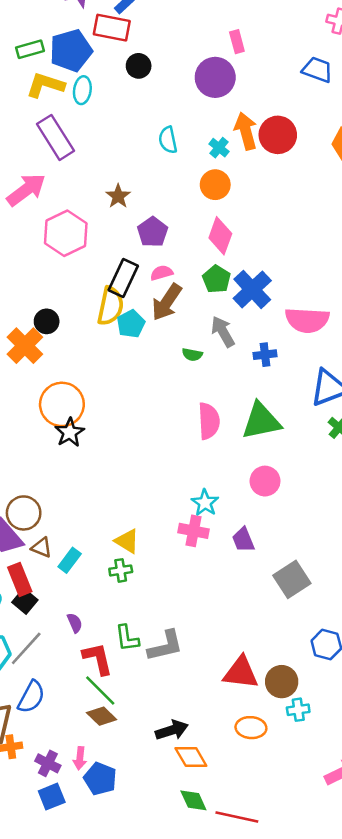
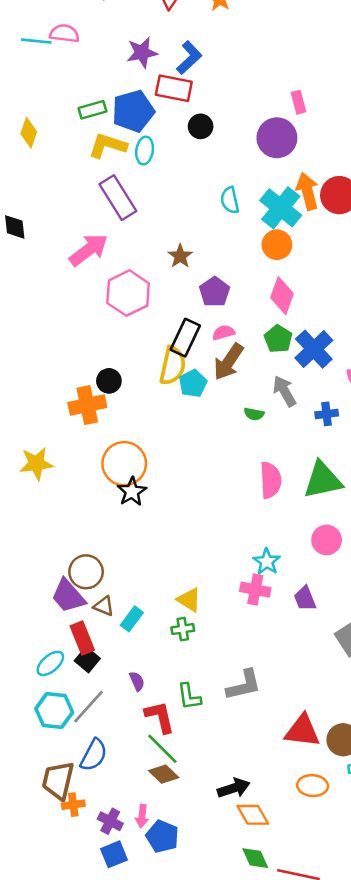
cyan cross: (219, 148) -> (281, 208), size x2.0
orange cross: (25, 346) -> (87, 405), turned 33
gray L-shape: (165, 646) -> (244, 685), moved

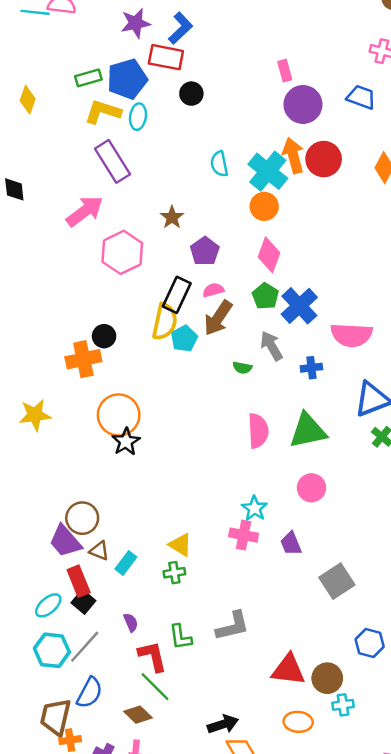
purple circle: (277, 138) -> (303, 104), moved
brown diamond: (164, 774) -> (138, 715), moved

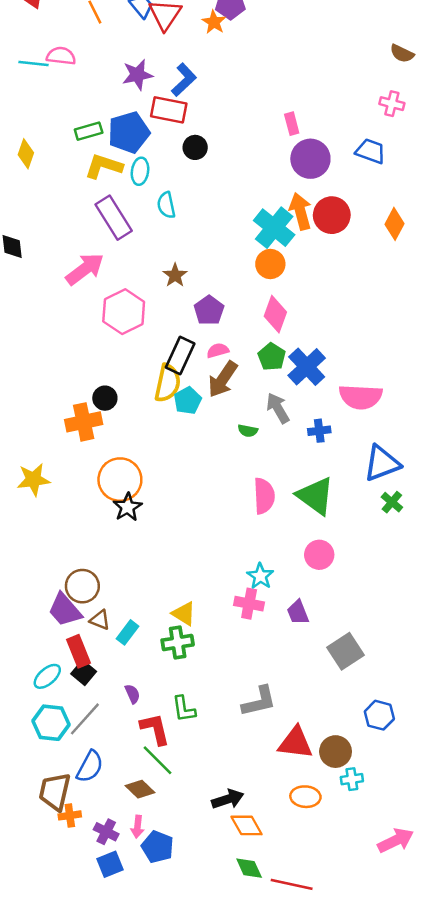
cyan semicircle: (219, 164) -> (166, 205), moved
green triangle: (308, 431) -> (315, 496), turned 48
green cross: (174, 573) -> (178, 642), size x1.4
gray L-shape: (233, 626) -> (259, 701), moved

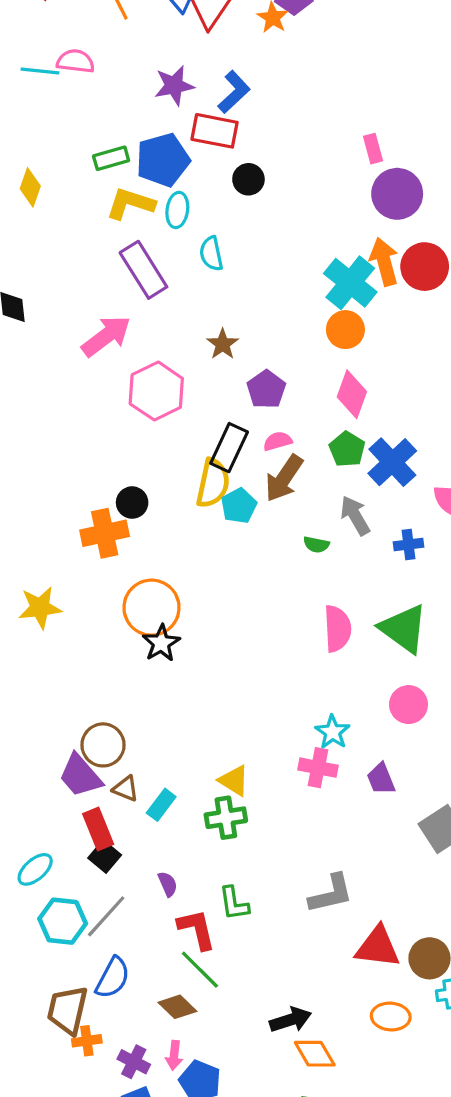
cyan ellipse: (47, 676) -> (35, 869), moved

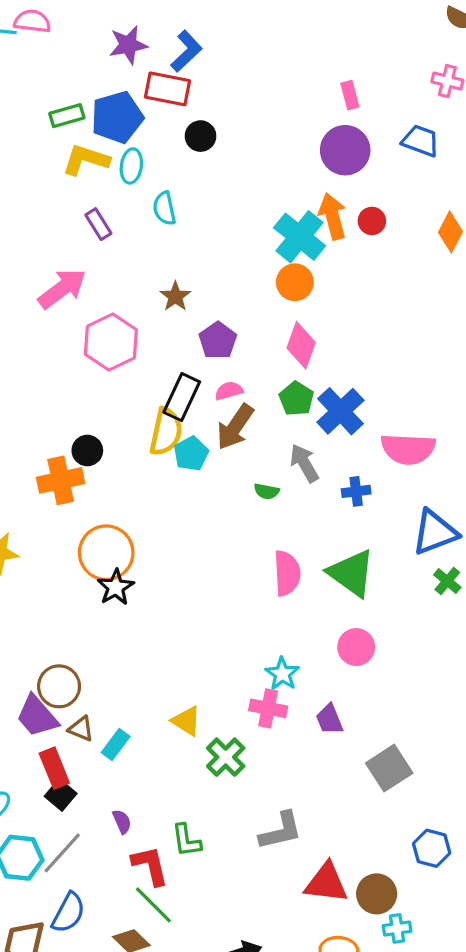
pink rectangle: (373, 149) -> (350, 95), moved
red circle: (425, 267) -> (372, 221), size x0.6
purple rectangle: (143, 270) -> (98, 224), size x0.6
green cross: (226, 818) -> (226, 757), moved, turned -36

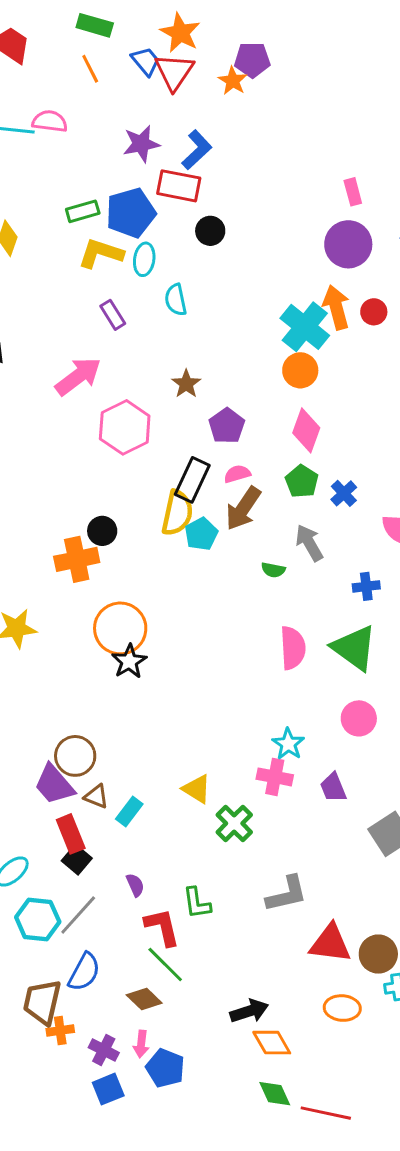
blue cross: (340, 411) -> (344, 493), size x0.6
blue cross: (356, 491) -> (366, 586), moved

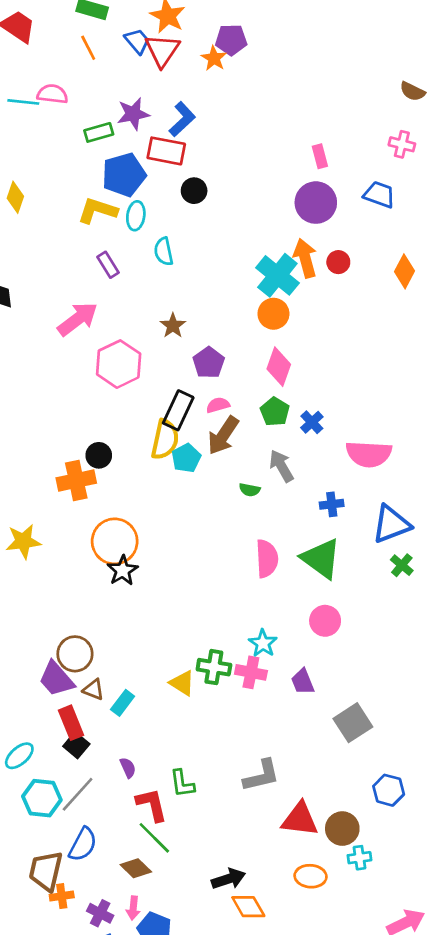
green rectangle: (83, 211) -> (99, 132), moved
green cross: (234, 823) -> (214, 667), moved, turned -36

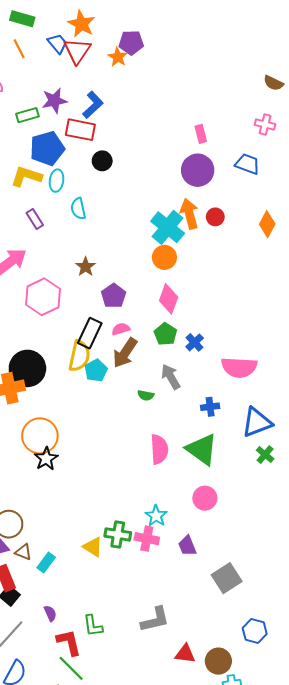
black circle: (99, 455) -> (27, 368), size x1.8
red triangle: (300, 819) -> (185, 654), size x0.7

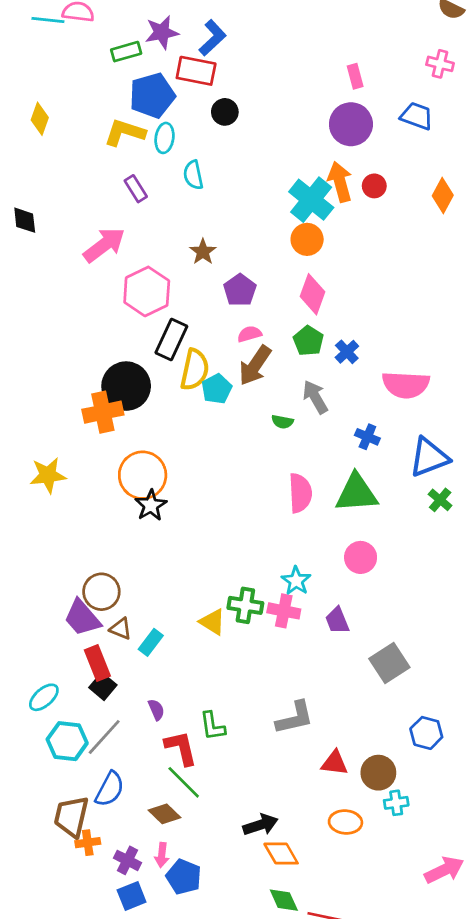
black rectangle: (90, 333) -> (171, 339), moved
blue cross: (210, 407) -> (367, 437), turned 30
green triangle: (202, 449) -> (356, 493), turned -40

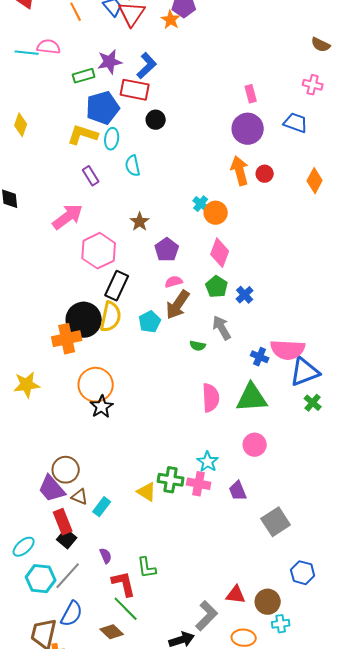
cyan cross: (311, 200) -> (201, 204), moved, size x0.5
yellow semicircle: (195, 370) -> (111, 317), moved
pink semicircle: (406, 385) -> (288, 350), moved
gray L-shape: (295, 718) -> (207, 616), moved, turned -32

